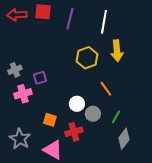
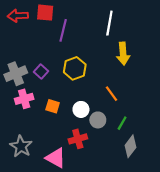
purple line: (70, 19) -> (63, 30), moved
yellow hexagon: (87, 58) -> (75, 68), moved
gray cross: (15, 70) -> (16, 74), size x1.5
purple square: (40, 78) -> (41, 72), moved, turned -32
orange square: (50, 120) -> (53, 106), moved

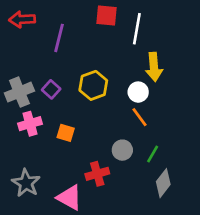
red square: (45, 13) -> (107, 15), moved
purple line: (63, 30) -> (59, 38), moved
white circle: (81, 109) -> (138, 92), moved

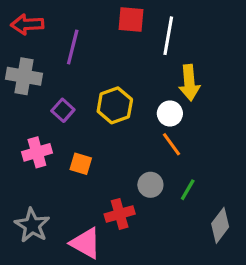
gray cross: (19, 92) -> (24, 76), moved, turned 32
gray diamond: (163, 183) -> (220, 225), moved

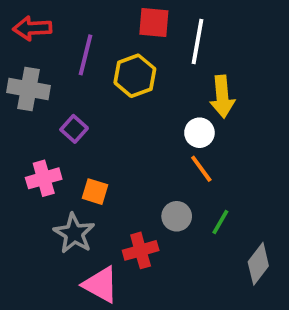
yellow hexagon: (115, 105) -> (135, 76), moved
gray star: (32, 225) -> (74, 233), moved

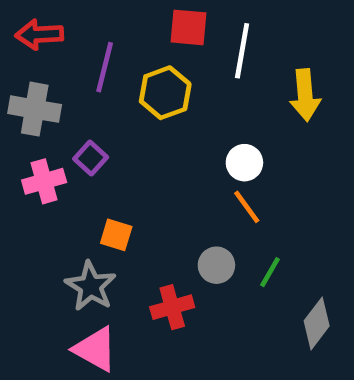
yellow arrow: (222, 97) -> (305, 95), moved
pink cross: (44, 178) -> (44, 181), moved
pink triangle: (101, 285) -> (95, 349), moved

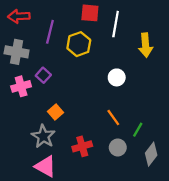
orange line: (247, 207) -> (113, 117), moved
orange square: (116, 235) -> (56, 112), turned 32
gray circle: (216, 265) -> (118, 147), moved
green line: (270, 272) -> (138, 130), moved

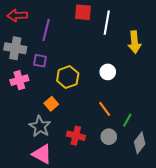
yellow hexagon: (79, 44) -> (68, 77), moved
purple square: (43, 75) -> (40, 61), moved, turned -32
red cross: (82, 146) -> (76, 136), turned 30

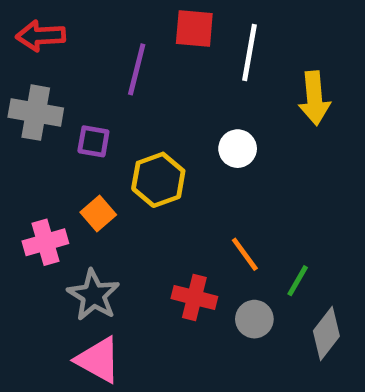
purple line: (46, 30) -> (137, 69), moved
white circle: (108, 72) -> (238, 149), moved
pink cross: (19, 80) -> (45, 242), moved
orange square: (51, 104) -> (98, 213), moved
red cross: (76, 136) -> (194, 297), moved

